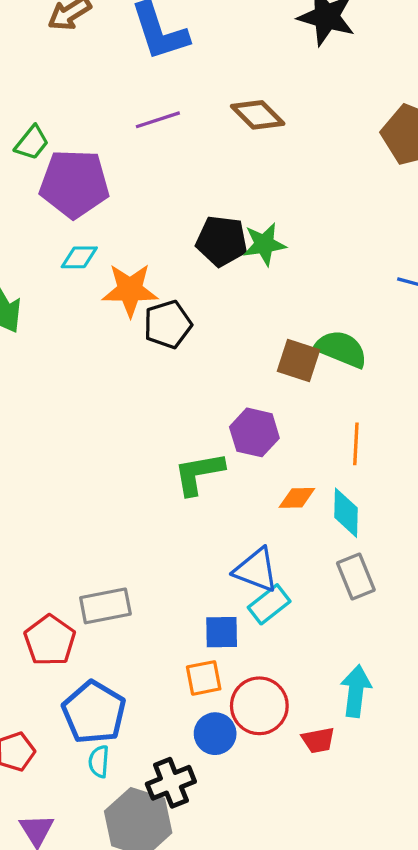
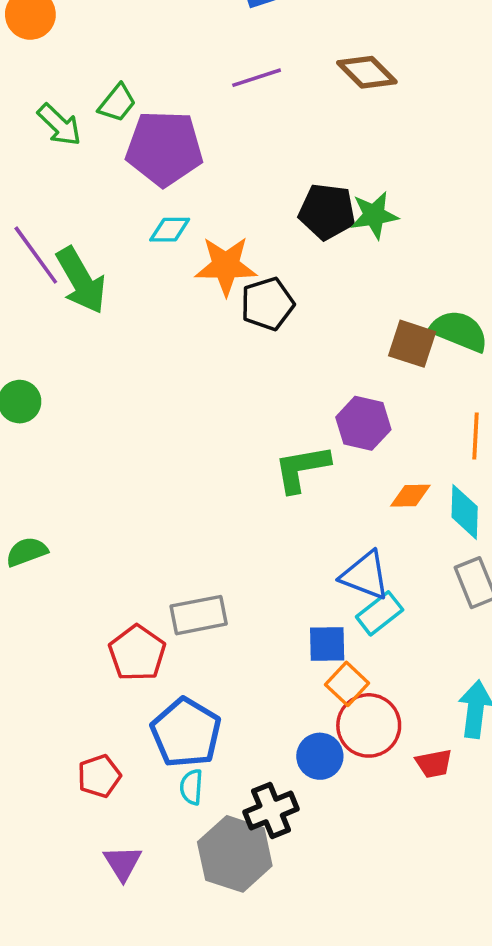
orange square: (204, 678) -> (347, 684), moved, turned -36

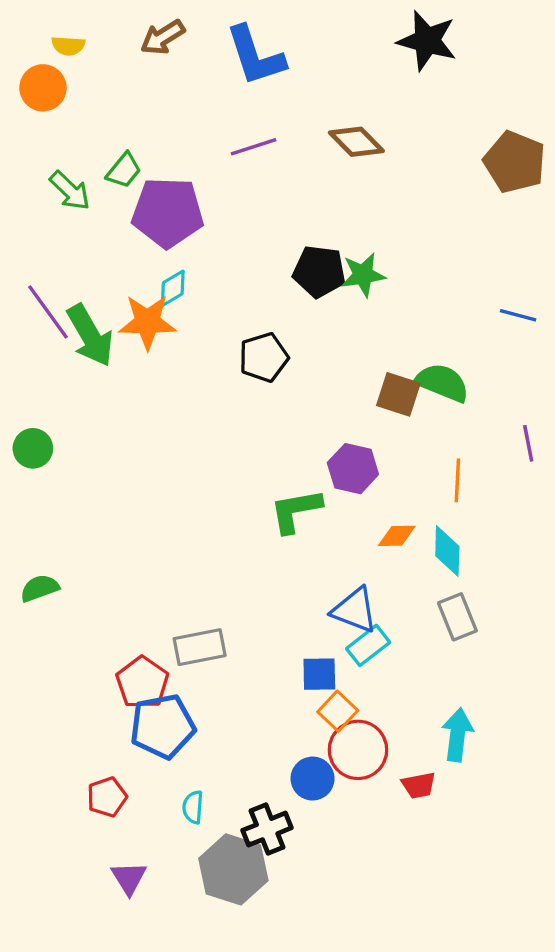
cyan diamond: (170, 230) -> (173, 288), turned -30
orange star: (226, 266) -> (147, 322), moved
blue pentagon: (186, 733) -> (163, 726), moved, turned 30

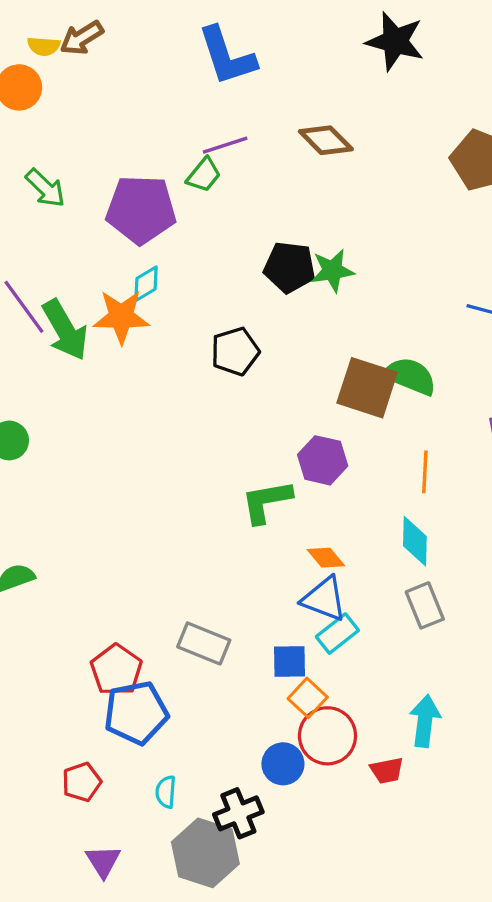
brown arrow: (163, 37) -> (82, 38), moved
green trapezoid: (124, 170) -> (204, 175), moved
brown square: (398, 394) -> (367, 388), size x1.4
orange diamond: (397, 536) -> (326, 558), moved, turned 51
gray rectangle: (200, 647) -> (204, 643), moved, turned 33

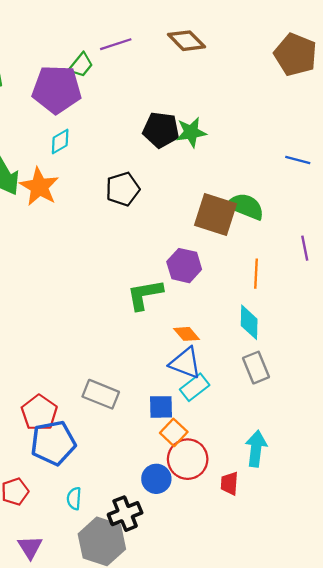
green trapezoid: (204, 175) -> (81, 65), moved
orange star: (121, 317) -> (39, 187), moved, turned 30
red trapezoid: (387, 770) -> (229, 483), turned 105

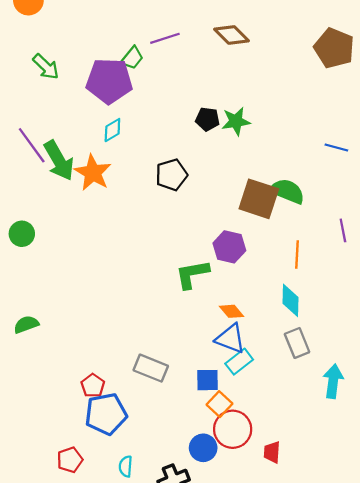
black pentagon: (161, 130) -> (207, 119), size x0.7
red pentagon: (39, 413) -> (93, 386), size x0.7
cyan arrow: (256, 449) -> (333, 381), moved

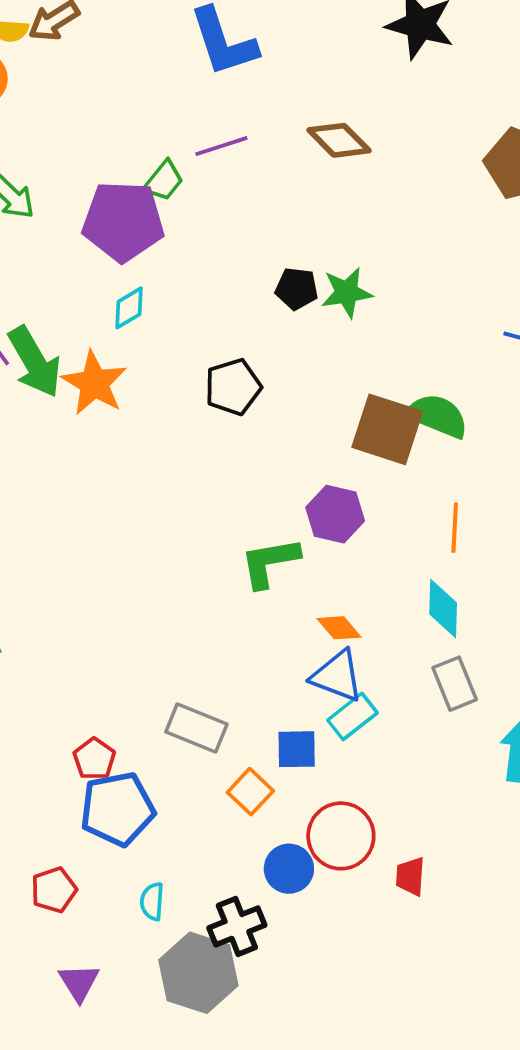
orange square: (220, 404) -> (250, 792), moved

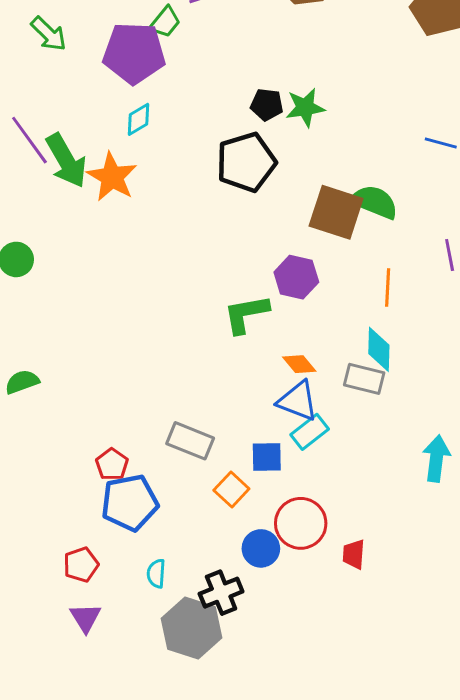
black pentagon: (233, 387) -> (246, 162), moved, size x1.4
gray rectangle: (455, 684) -> (364, 379), moved, turned -54
purple triangle: (79, 982) -> (85, 618), moved

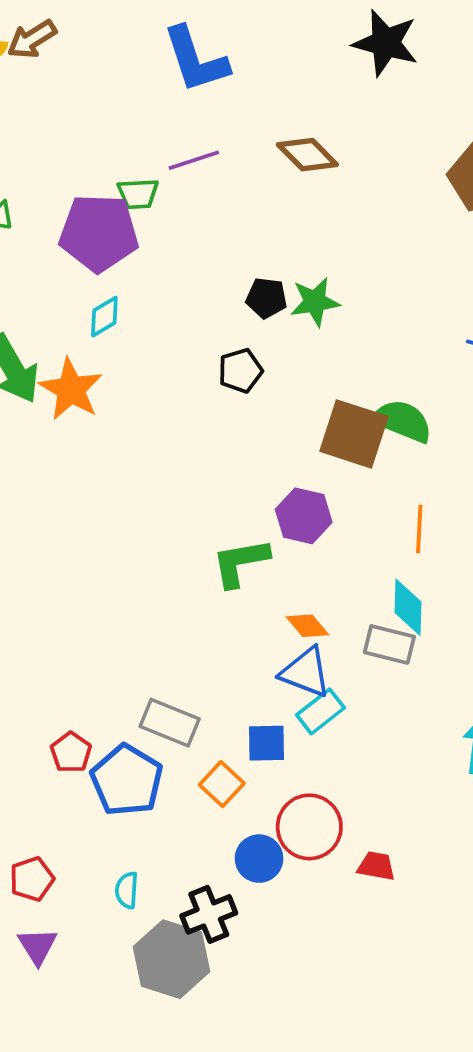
green trapezoid: (165, 22) -> (138, 194), turned 48
black pentagon: (246, 162) -> (240, 371), size x0.6
blue pentagon: (130, 503) -> (127, 780), moved, turned -30
red trapezoid: (354, 554) -> (376, 866), turned 96

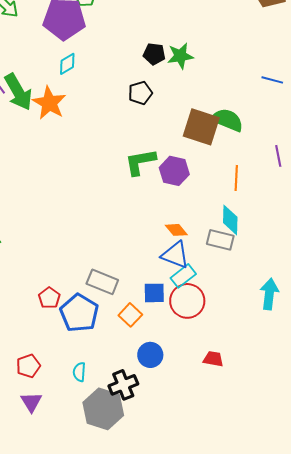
green L-shape: (240, 562) -> (140, 162), moved
red circle: (309, 827) -> (187, 301), moved

